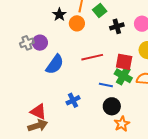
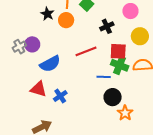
black cross: (117, 26) -> (107, 26), moved
blue semicircle: (55, 64) -> (50, 64), turned 35
blue cross: (73, 100) -> (60, 96), moved
red triangle: (38, 112) -> (38, 89), moved

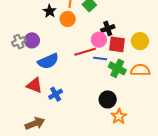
pink circle: (130, 11) -> (99, 40), moved
red square: (118, 51) -> (117, 44), moved
blue line: (104, 77) -> (100, 59), moved

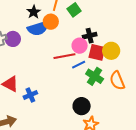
yellow circle: (140, 41) -> (111, 51), moved
blue line: (100, 59) -> (79, 65), turned -40
blue semicircle: (48, 61) -> (38, 28), moved
orange semicircle: (140, 70) -> (117, 81), turned -120

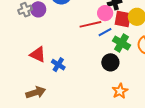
blue cross: (30, 95) -> (58, 65), turned -32
black circle: (82, 106) -> (110, 62), moved

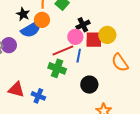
blue line: (105, 32) -> (79, 56), turned -40
green cross: (122, 43) -> (57, 68), moved

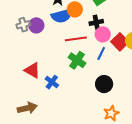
black cross: (83, 25) -> (96, 22), moved
red square: (94, 40) -> (120, 42), turned 30
red line: (63, 51) -> (76, 39), moved

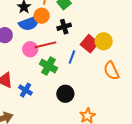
pink circle: (103, 34) -> (30, 49), moved
black circle: (104, 84) -> (65, 94), moved

